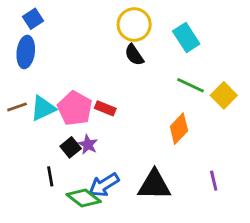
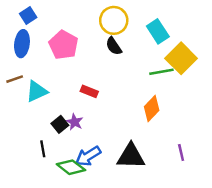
green line: (191, 85) -> (161, 72), turned -35
yellow square: (224, 95) -> (181, 58), moved, size x1.4
brown line: (17, 107) -> (15, 79), moved
pink pentagon: (75, 108) -> (64, 45), moved

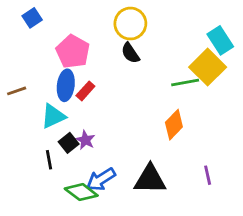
cyan rectangle: (158, 31) -> (220, 40), moved
blue ellipse: (22, 44) -> (66, 85), moved
cyan triangle: (37, 91) -> (53, 116), moved
red rectangle: (89, 91) -> (85, 91), moved, turned -70
black line: (43, 149) -> (49, 160), moved

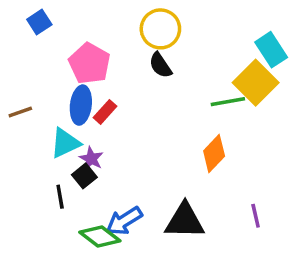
purple star: (85, 140) -> (91, 159), moved

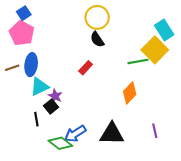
pink pentagon: (90, 64) -> (22, 33), moved
blue ellipse: (81, 105) -> (31, 65), moved
red rectangle: (105, 112) -> (86, 68), moved

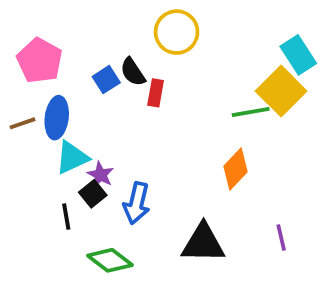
blue square: (24, 13) -> (106, 80), moved
black semicircle: (97, 39) -> (133, 72), moved
red rectangle: (86, 68) -> (156, 93), moved, turned -32
blue arrow: (75, 134) -> (137, 203), moved, turned -45

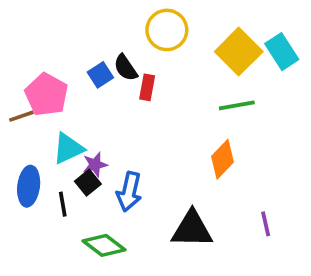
pink pentagon: (40, 61) -> (47, 95), moved
yellow square: (281, 91) -> (239, 52), moved
blue ellipse: (57, 118) -> (29, 186), moved
purple star: (100, 175) -> (95, 165), turned 30

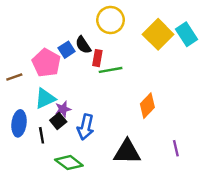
pink pentagon: (47, 95) -> (46, 63), moved
green line: (237, 105) -> (111, 70), moved

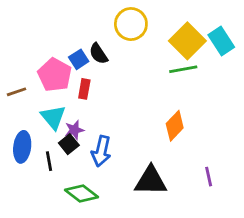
red rectangle: (97, 58) -> (84, 89), moved
green line: (111, 70) -> (183, 69), moved
cyan triangle: (45, 98) -> (53, 117), turned -45

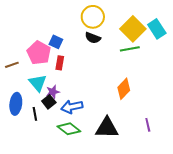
black semicircle: (98, 54) -> (93, 38), moved, turned -35
blue square: (79, 59) -> (56, 42), turned -32
blue arrow: (101, 151) -> (72, 107), turned 65
green diamond: (81, 194) -> (69, 129), moved

